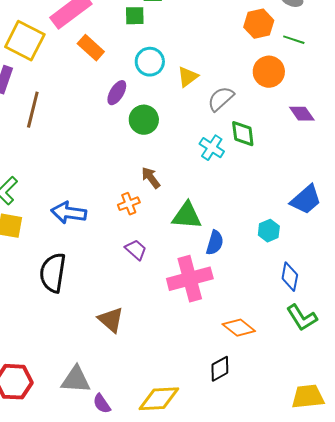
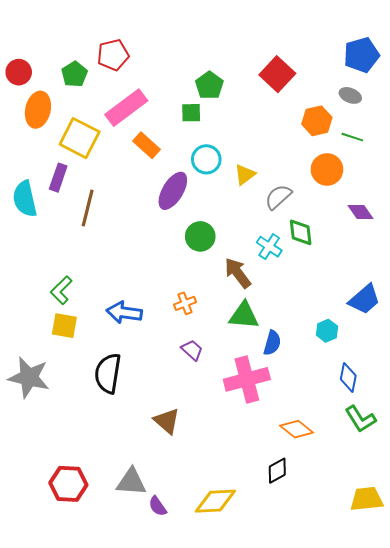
purple ellipse: (117, 93) -> (173, 191), size x1.5
green circle: (144, 120) -> (200, 236), moved
brown arrow: (151, 178) -> (238, 273), moved, size x1.4

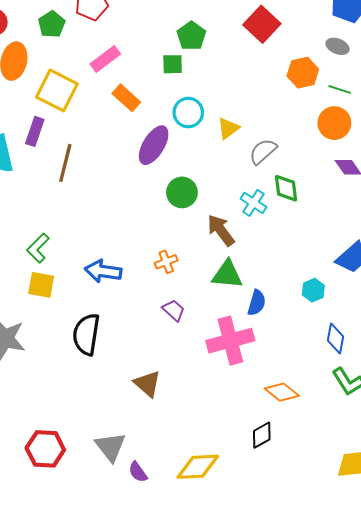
pink rectangle: (126, 108) -> (105, 59), size x0.7
orange circle: (327, 169) -> (334, 123), moved
gray triangle: (131, 482) -> (111, 447), turned 48

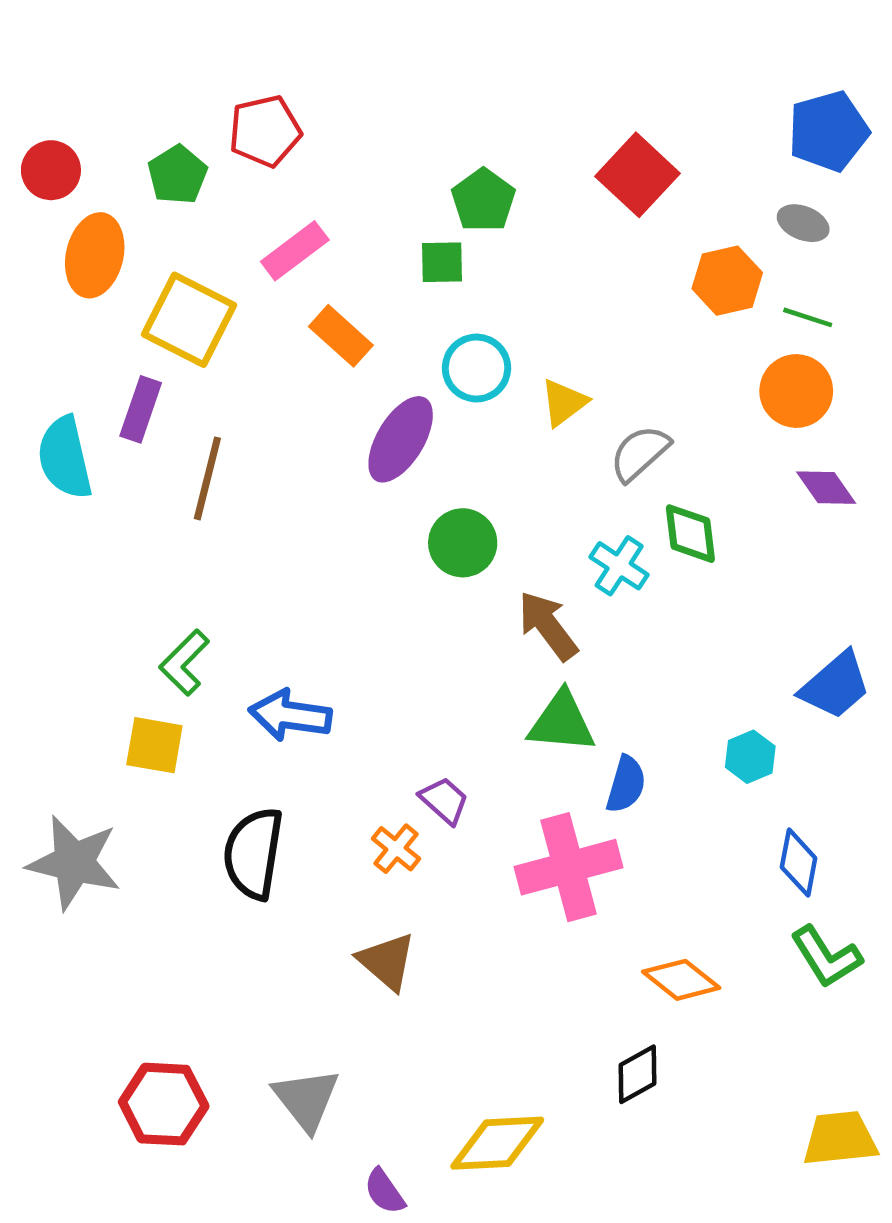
green L-shape: (38, 248) -> (184, 662), moved
orange cross: (166, 262) -> (396, 849), moved, turned -30
purple semicircle: (138, 472) -> (384, 1191), moved

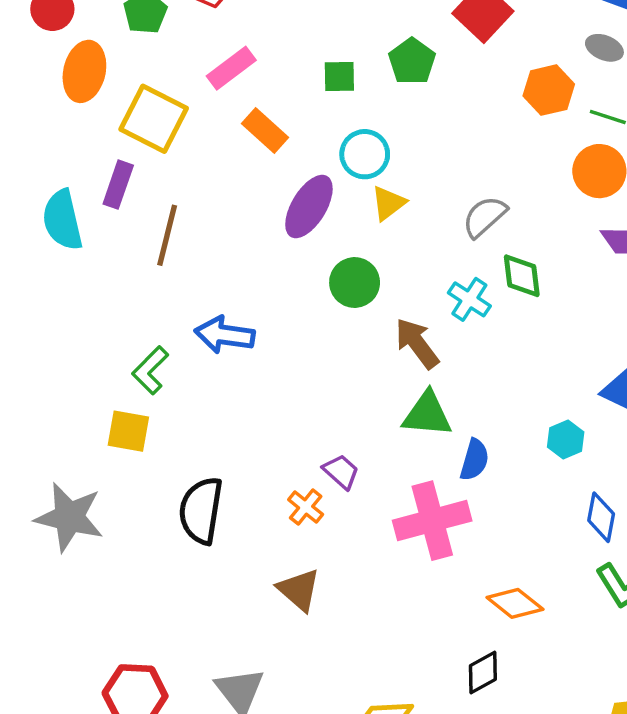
green pentagon: (483, 200) -> (412, 61), moved
yellow triangle: (564, 403) -> (388, 203), moved
blue arrow: (290, 715) -> (225, 335), moved

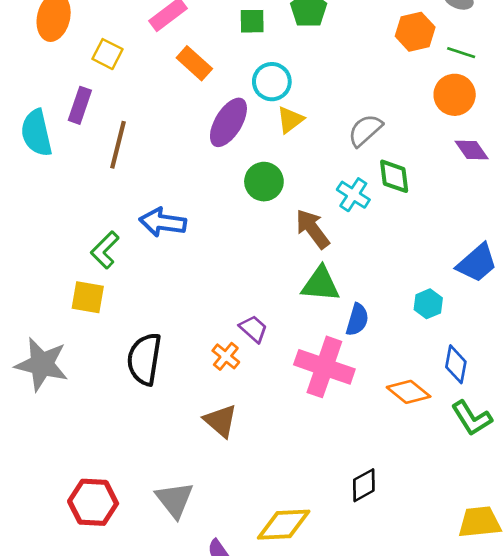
yellow square: (154, 119) -> (107, 54), size x0.6
pink cross: (432, 521) -> (324, 367), turned 34
orange diamond: (515, 603) -> (409, 392), moved

